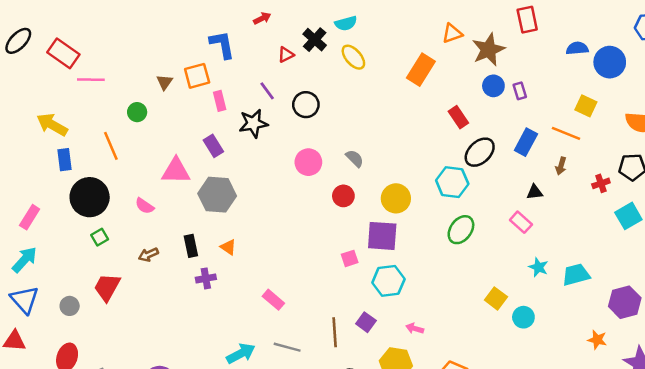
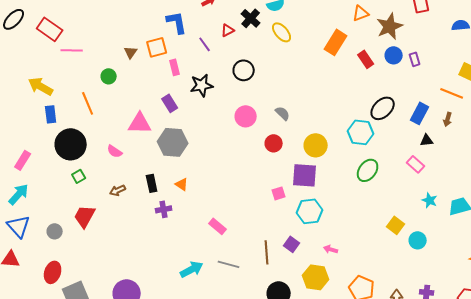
purple line: (267, 91) -> (205, 44), moved
red rectangle: (458, 117) -> (366, 59), moved
blue rectangle: (526, 142) -> (420, 113), moved

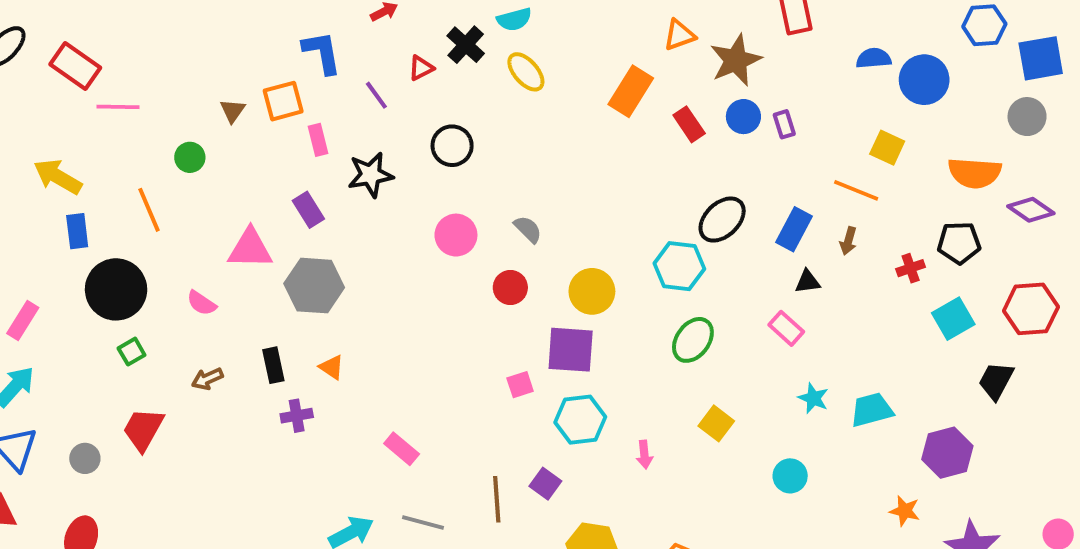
yellow square: (396, 225) -> (716, 423), moved
pink arrow: (331, 249) -> (644, 455), moved, turned -112

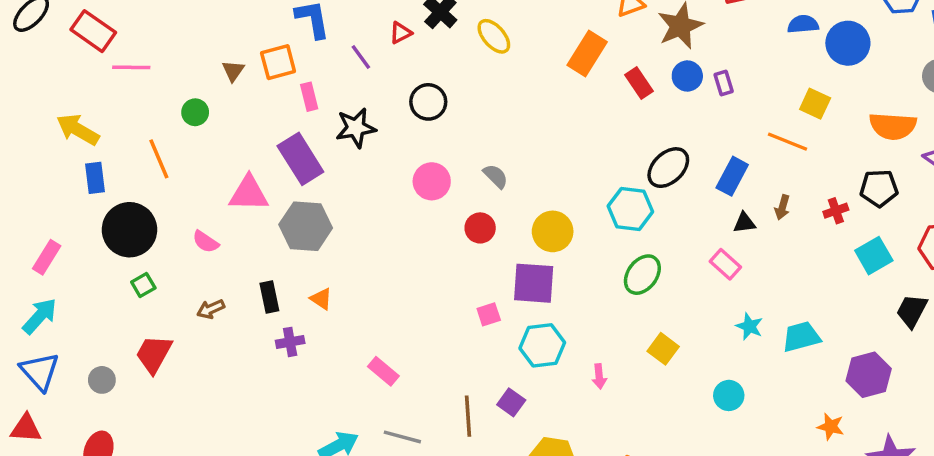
purple rectangle: (308, 210) -> (300, 159), size x1.6
brown arrow: (848, 241) -> (782, 207), moved

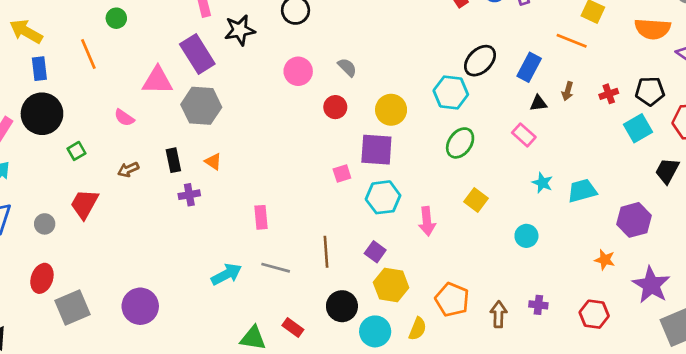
black pentagon: (879, 188) -> (650, 91), moved
black circle: (130, 230) -> (42, 114), moved
pink rectangle: (383, 371) -> (261, 217), turned 45
pink arrow: (599, 376) -> (427, 221), size x1.5
purple square: (511, 402) -> (375, 252), moved

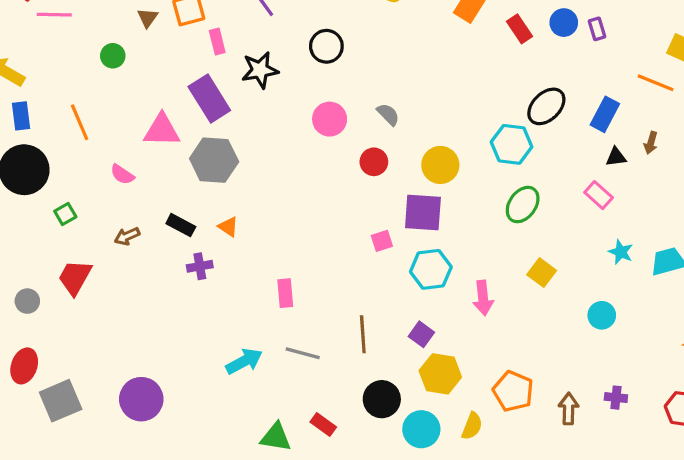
orange line: (88, 54) -> (80, 122), moved
black rectangle: (173, 160) -> (181, 225), turned -50

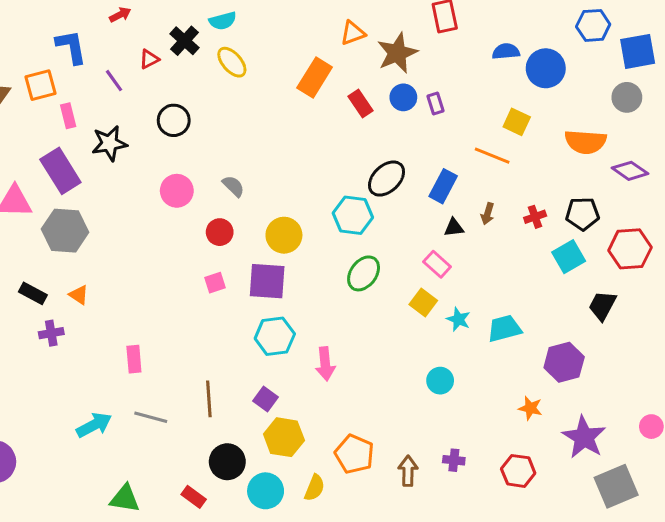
pink square: (382, 241) -> (215, 283), moved
yellow square: (542, 273) -> (423, 303), moved
red rectangle: (323, 424) -> (194, 497), moved

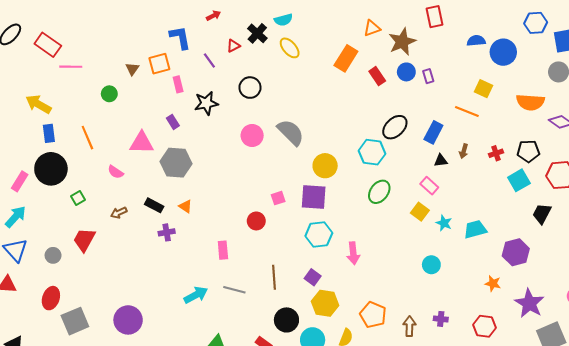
purple rectangle: (60, 171) -> (173, 122), size x0.5
gray semicircle: (233, 186) -> (291, 132), size x1.8
red circle: (220, 232) -> (256, 221), moved

